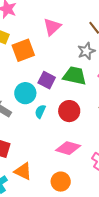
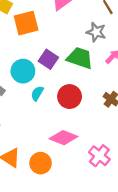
gray star: (86, 51) -> (96, 32), turned 30
orange circle: (61, 182) -> (41, 163), moved

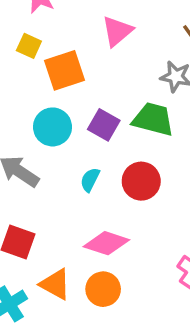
cyan circle: (23, 71) -> (53, 127), moved
pink diamond: (64, 138) -> (106, 243), moved

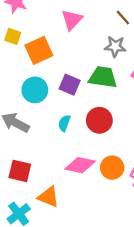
orange circle: (103, 289) -> (112, 168), moved

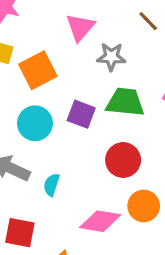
gray star: (115, 46) -> (111, 57), moved
cyan semicircle: (64, 123) -> (51, 185), moved
orange circle: (112, 168) -> (144, 206), moved

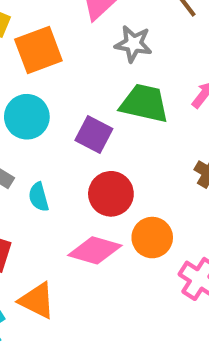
purple square: (81, 114) -> (94, 135), moved
red circle: (123, 160) -> (111, 194), moved
cyan semicircle: (51, 185) -> (39, 197), turned -40

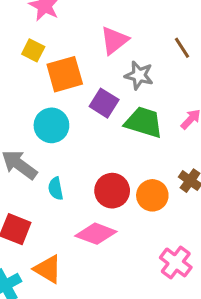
purple square: (94, 135) -> (104, 103), moved
orange circle: (152, 238) -> (152, 195), moved

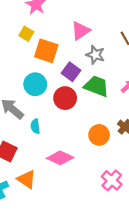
orange square: (65, 74) -> (46, 51), turned 30
red circle: (112, 191) -> (65, 98), moved

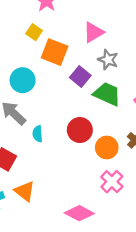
cyan circle: (35, 84) -> (23, 80), moved
red circle: (65, 98) -> (80, 130), moved
pink diamond: (60, 158) -> (79, 213), moved
pink cross: (112, 180) -> (112, 182), moved

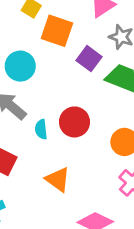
red circle: (80, 130) -> (74, 122), moved
orange triangle: (25, 191) -> (58, 179), moved

